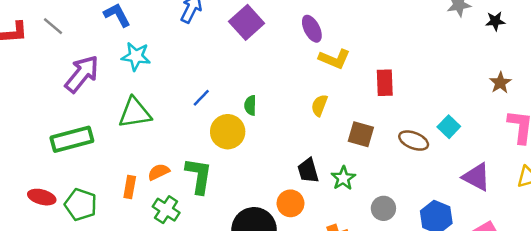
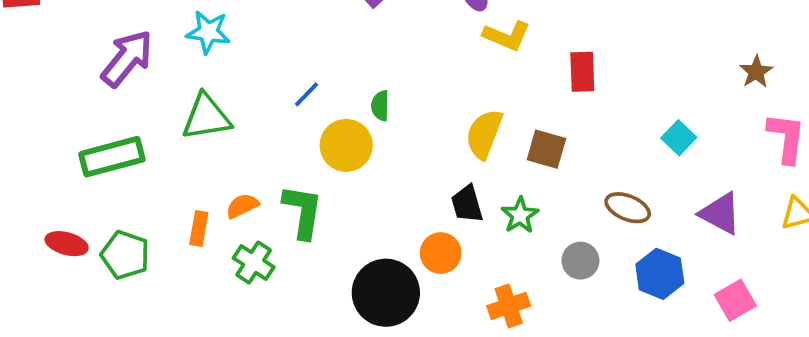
yellow semicircle: (319, 105) -> (484, 134), moved, size x1.5
brown ellipse: (414, 141) -> (628, 208), moved

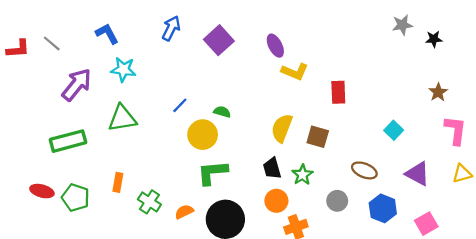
green semicircle: (380, 106) -> (222, 112), turned 105
orange semicircle: (242, 206) -> (184, 212), moved
green L-shape: (303, 211) -> (212, 173), moved, turned -104
orange circle: (441, 253) -> (276, 201), moved

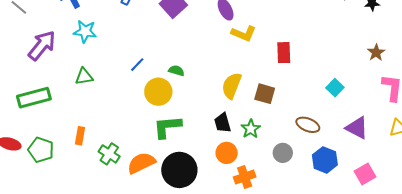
green triangle: (122, 118) -> (84, 77), size x0.7
orange semicircle: (184, 212) -> (141, 163), size x1.6

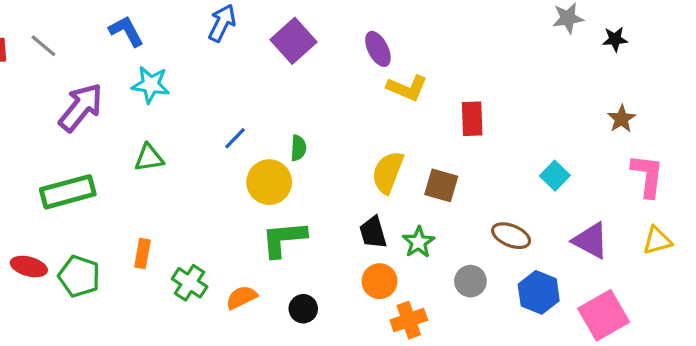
green semicircle: (176, 71) -> (298, 148), turned 77
orange semicircle: (141, 163) -> (242, 297), size x0.7
black circle: (179, 170) -> (303, 309), size x0.5
pink square: (365, 174) -> (604, 315), size x1.4

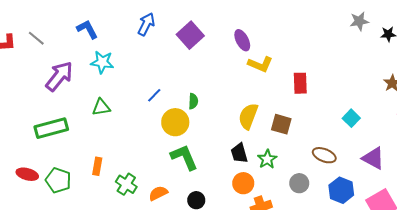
green L-shape: (284, 239) -> (184, 157), turned 72

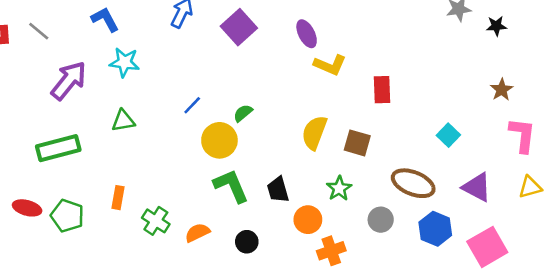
green semicircle: (193, 101) -> (243, 113), turned -133
black trapezoid: (239, 153) -> (278, 190), moved
brown ellipse: (324, 155) -> (413, 183), size x1.4

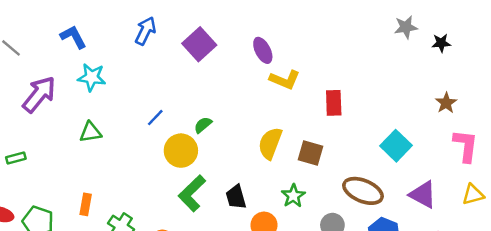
cyan square: (448, 135) -> (396, 146), size x1.4
green rectangle: (58, 148) -> (16, 158), moved, size x0.5
green L-shape: (231, 186) -> (192, 193), turned -111

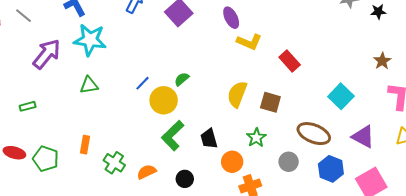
cyan star: (92, 77) -> (90, 40), size x1.4
red rectangle: (334, 103) -> (290, 61), turned -40
blue line: (155, 118) -> (142, 83), moved

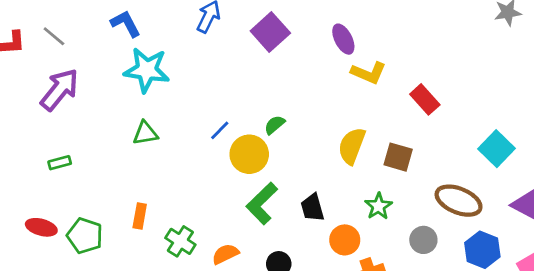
purple arrow: (47, 54) -> (60, 90), moved

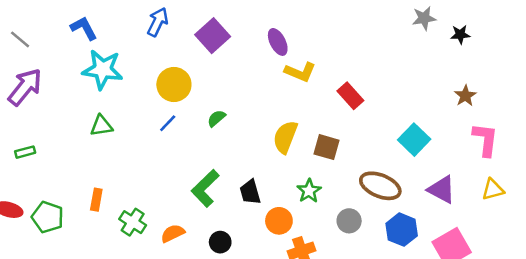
yellow circle: (249, 154) -> (174, 84), moved

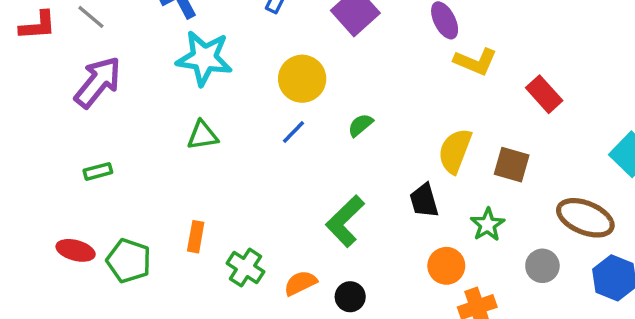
black trapezoid: (250, 192) -> (424, 201), moved
black circle: (220, 242) -> (350, 297), moved

